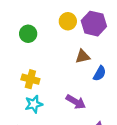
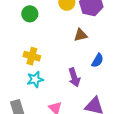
blue semicircle: (100, 73) -> (98, 60), moved
purple arrow: (76, 102) -> (74, 77), turned 42

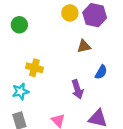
green circle: (30, 14) -> (19, 25), moved
cyan star: (35, 79) -> (20, 91), moved

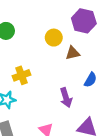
yellow circle: (70, 13) -> (54, 38), moved
yellow cross: (34, 68) -> (21, 75), turned -35

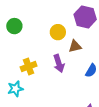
purple arrow: (66, 98) -> (59, 63), moved

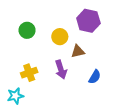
green circle: (14, 26) -> (27, 30), moved

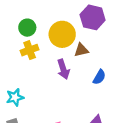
yellow circle: (60, 37) -> (62, 34), size x1.5
yellow cross: (29, 73) -> (30, 50), moved

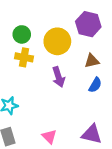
yellow cross: (30, 50) -> (24, 57), turned 30
brown triangle: (81, 50) -> (92, 61), moved

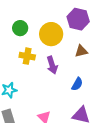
yellow cross: (24, 57) -> (27, 56), moved
blue semicircle: (95, 85) -> (77, 84), moved

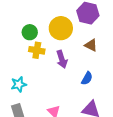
green circle: (20, 28) -> (30, 32), moved
brown triangle: (81, 51) -> (91, 45), turned 40

